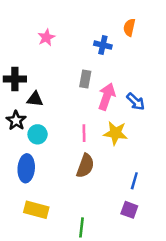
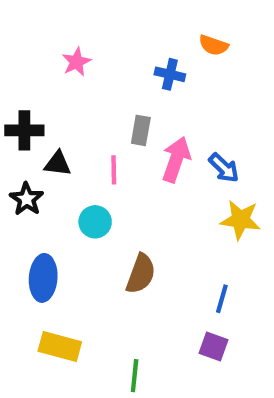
orange semicircle: (129, 27) -> (214, 45), turned -84
pink line: (84, 133) -> (114, 170), moved
yellow star: (115, 133) -> (241, 220), moved
cyan circle: (38, 134) -> (95, 222), moved

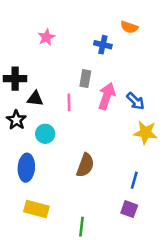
cyan circle: (95, 222) -> (45, 134), moved

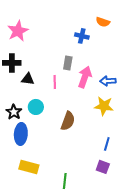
pink star: (46, 37) -> (18, 31), moved, size x1.5
blue arrow: (135, 101) -> (108, 81), turned 133
black star: (16, 120) -> (14, 112), moved
yellow star: (146, 133) -> (104, 106), moved
brown semicircle: (85, 165) -> (68, 121), moved

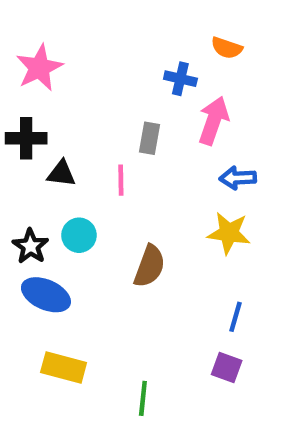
pink arrow: (85, 77) -> (213, 121), moved
blue ellipse: (21, 134) -> (46, 295), turned -70

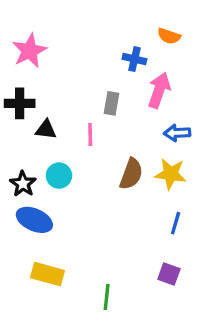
brown semicircle: (150, 266) -> (131, 174), moved
blue line: (236, 317) -> (176, 223), moved

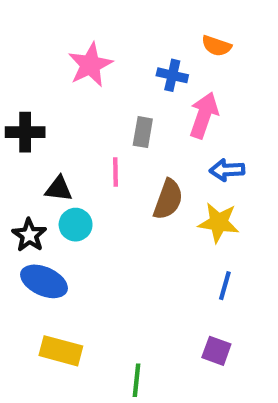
pink star: (29, 51) -> (90, 65), moved
black triangle: (46, 130) -> (59, 189), moved
brown semicircle: (131, 174) -> (168, 199), moved

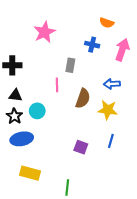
blue cross: (172, 75) -> (92, 45), moved
pink arrow: (204, 115) -> (122, 50), moved
black triangle: (59, 189) -> (15, 95), moved
blue ellipse: (44, 281) -> (22, 139), turned -35
purple square: (216, 351) -> (81, 147), moved

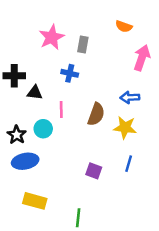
blue cross: (92, 45) -> (70, 73), moved
gray rectangle: (70, 65) -> (83, 44), moved
pink line: (57, 85) -> (61, 109), moved
black triangle: (15, 95) -> (35, 93), moved

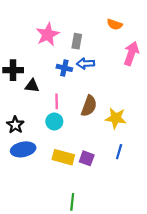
blue arrow: (130, 97) -> (86, 63), moved
cyan circle: (43, 129) -> (54, 121), moved
yellow rectangle: (35, 201) -> (63, 157), moved

